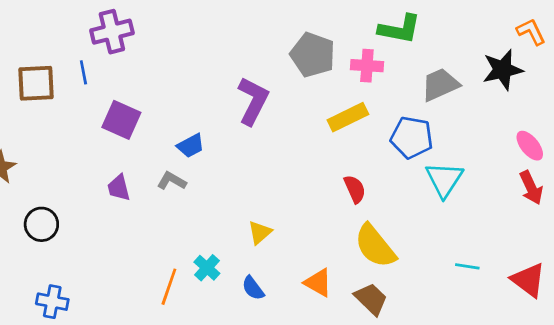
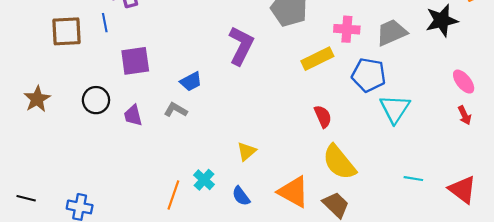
pink cross: (367, 66) -> (347, 29), moved
purple square: (121, 120) -> (135, 61), turned -32
red arrow: (531, 188) -> (465, 115), size x0.7
black circle: (41, 224) -> (96, 100), moved
orange triangle: (318, 283) -> (293, 192), size x1.4

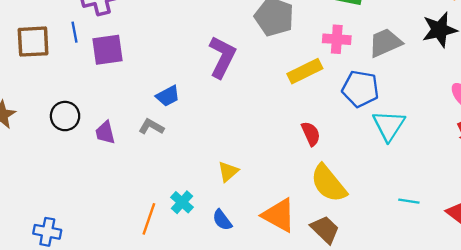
purple square: (135, 61) -> (108, 50), moved

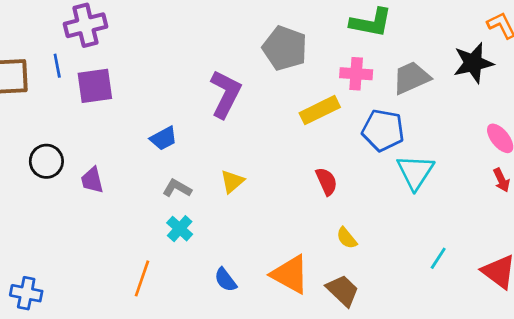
gray L-shape: (151, 127) -> (177, 188), moved
yellow triangle: (228, 172) -> (232, 181), moved
yellow semicircle: (329, 183) -> (347, 238), size x0.5
cyan line: (409, 201) -> (438, 258), turned -66
cyan cross: (182, 202) -> (180, 229), moved

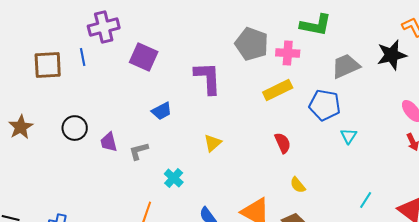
pink cross: (356, 74) -> (288, 53), moved
purple square: (95, 86) -> (144, 57), moved, turned 32
purple L-shape: (225, 94) -> (208, 78), turned -30
cyan triangle: (415, 172) -> (349, 136), size x0.6
gray L-shape: (177, 188) -> (139, 151), moved, turned -45

